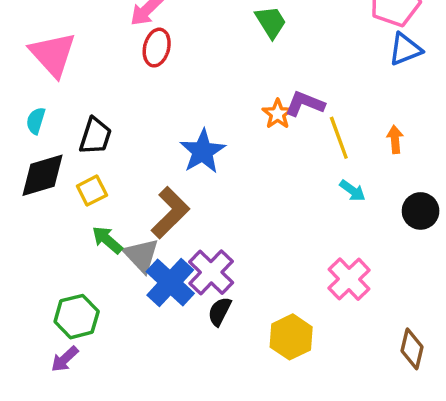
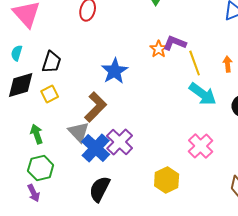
cyan arrow: (352, 191) -> (203, 94), size x1.8
green arrow: (107, 240) -> (37, 134), moved, turned 30
black semicircle: (220, 311) -> (100, 189), moved, size x1.5
purple arrow: (65, 359) -> (34, 193), turned -72

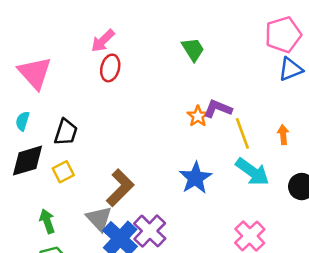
blue star: (115, 71) -> (195, 178), moved

